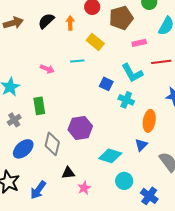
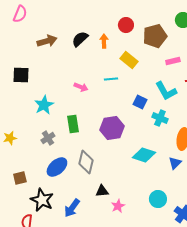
purple hexagon: (80, 128) -> (112, 128), moved
cyan diamond: (110, 156) -> (144, 155), moved

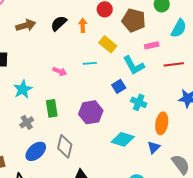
brown pentagon: (155, 36) -> (134, 20), turned 30
cyan L-shape: (166, 91) -> (134, 65), moved
blue square: (140, 102) -> (119, 86), turned 32

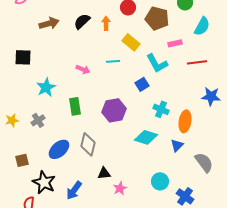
cyan cross: (139, 102) -> (161, 109), moved
gray cross: (27, 122) -> (38, 120), moved

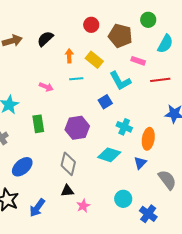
orange arrow: (106, 23) -> (69, 56), moved
pink rectangle: (175, 43) -> (138, 61), turned 32
gray diamond: (88, 144) -> (68, 164), moved

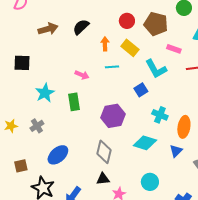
red circle: (91, 25) -> (127, 21), moved
green rectangle: (38, 124) -> (74, 102), moved
cyan circle: (123, 199) -> (150, 182), moved

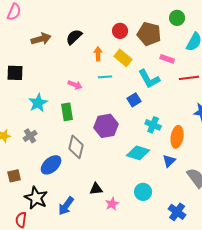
gray diamond: (104, 152) -> (76, 147), moved

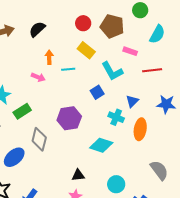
orange arrow: (98, 54) -> (49, 57), moved
green rectangle: (67, 112) -> (22, 111), moved, turned 66
blue triangle: (169, 161) -> (132, 101), moved
black triangle: (96, 189) -> (78, 175), moved
cyan circle: (143, 192) -> (116, 184), moved

